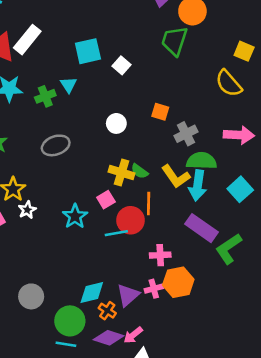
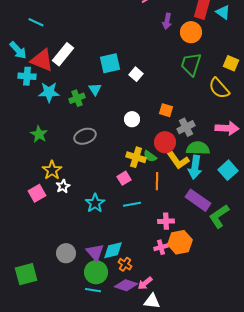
green trapezoid: (174, 41) -> (191, 64), moved
cyan star: (75, 216) -> (95, 203), moved
red circle: (131, 220) -> (165, 142), moved
purple triangle: (128, 295) -> (95, 252), moved, turned -30

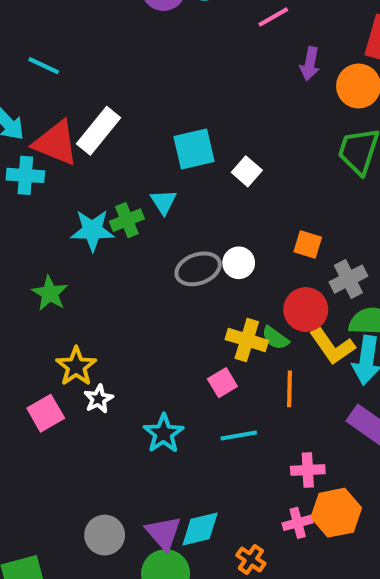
cyan star: (49, 92) -> (92, 230), moved
gray ellipse: (85, 136) -> (198, 269), moved
orange cross: (125, 264) -> (251, 559), moved

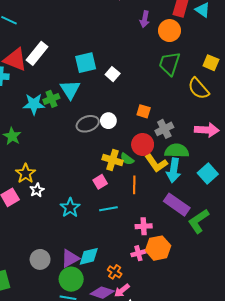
cyan triangle: (164, 202) -> (70, 90), size x1.5
purple triangle: (164, 533) -> (70, 258), turned 42

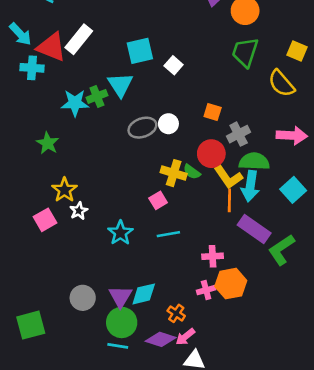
orange line: (134, 185) -> (229, 200), moved
purple triangle: (70, 258) -> (120, 297), turned -30

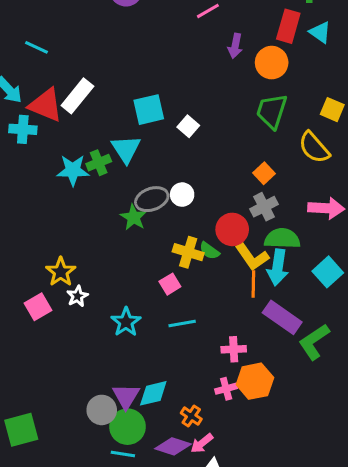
orange square: (213, 112) -> (264, 173), moved, turned 30
green star: (48, 143) -> (134, 217), moved
gray circle: (83, 298) -> (102, 410), moved

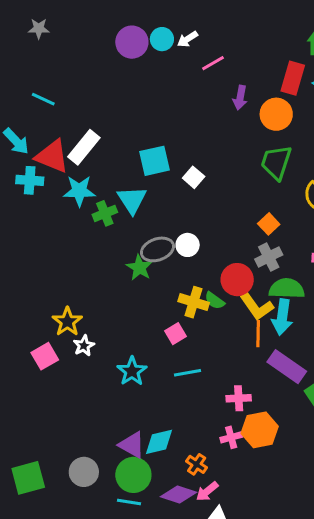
cyan star: (73, 170) -> (79, 191), moved
purple triangle: (126, 396) -> (132, 445), turned -32
gray circle: (102, 410) -> (84, 472), moved

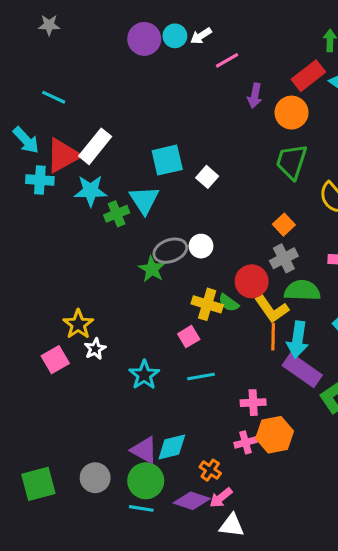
red rectangle: (293, 78) -> (308, 76), turned 36
red triangle: (52, 156) -> (63, 156), turned -51
cyan arrow: (282, 317) -> (298, 340), moved

